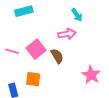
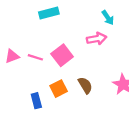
brown semicircle: (57, 56) -> (85, 85), moved
orange square: (33, 79) -> (59, 89), turned -35

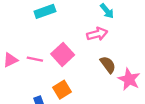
brown semicircle: (85, 85) -> (108, 65), moved

